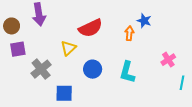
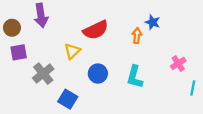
blue square: (64, 93) -> (68, 99), turned 30

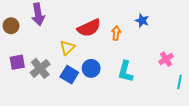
orange arrow: (137, 36) -> (116, 33), moved
purple square: (19, 52) -> (17, 62), moved
blue square: (68, 99) -> (69, 75), moved

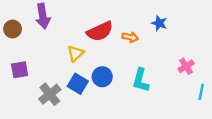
orange arrow: (116, 33) -> (130, 37), turned 96
gray cross: (40, 68) -> (50, 94), moved

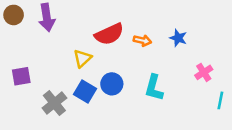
blue star: (159, 23) -> (178, 38), moved
brown circle: (13, 29) -> (14, 15), moved

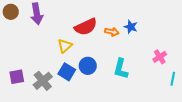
blue star: (178, 38) -> (131, 27), moved
purple square: (21, 76) -> (17, 77), moved

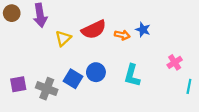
yellow triangle: (65, 46) -> (63, 38), moved
gray cross: (43, 81) -> (47, 89), turned -30

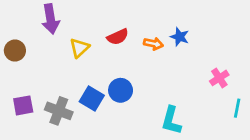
brown circle: (12, 13) -> (15, 51), moved
red semicircle: (94, 30) -> (118, 37), size x0.7
cyan L-shape: (132, 75) -> (171, 120), moved

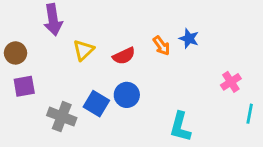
red semicircle: (118, 37) -> (124, 56), moved
orange arrow: (153, 44) -> (161, 46), turned 42
purple square: (23, 105) -> (24, 86), moved

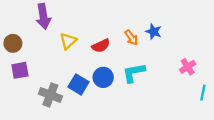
cyan L-shape: (180, 127) -> (134, 73), moved, turned 65

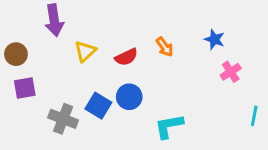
blue star: (154, 32) -> (214, 39), moved
pink cross: (188, 67) -> (231, 72), moved
cyan L-shape: (134, 73) -> (169, 126), moved

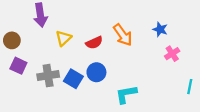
orange arrow: (164, 47) -> (123, 35), size x1.5
purple square: (25, 88) -> (18, 66), turned 35
gray cross: (63, 119) -> (48, 76), moved, turned -30

